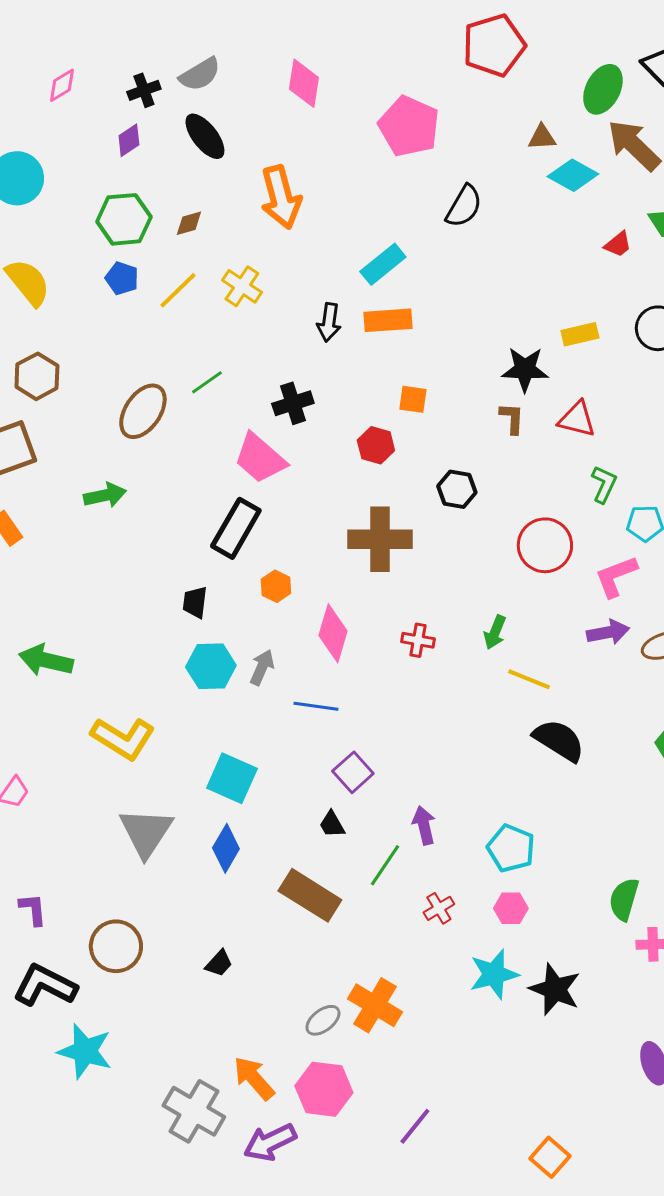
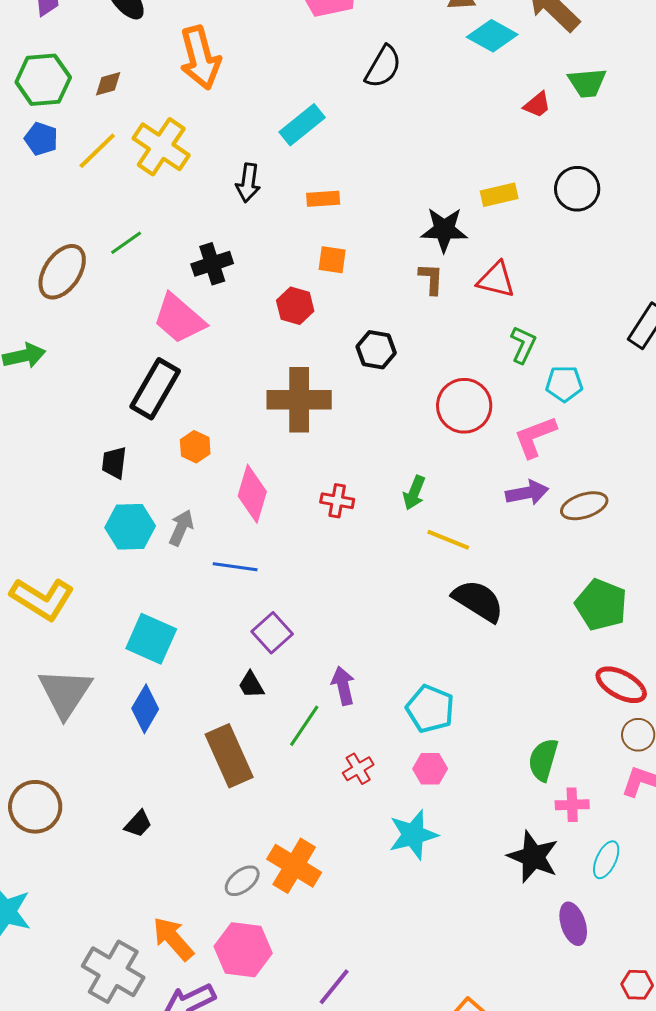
yellow cross: (242, 286) -> (161, 147), size x1.4
orange rectangle: (388, 320) -> (323, 199), moved, size x0.7
brown rectangle: (310, 895) -> (229, 756), turned 34
black star: (555, 989) -> (533, 857), moved

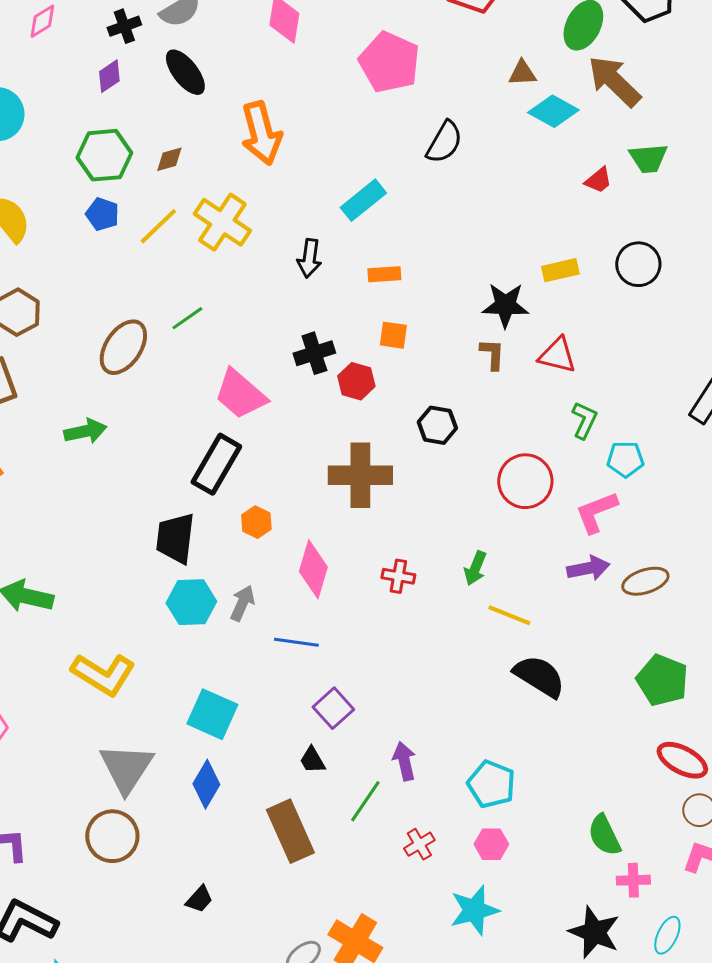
black cross: (212, 264) -> (314, 353), moved
black trapezoid: (114, 463) -> (175, 538), size x1.6
green semicircle: (543, 760) -> (604, 835), turned -42
brown circle: (35, 807) -> (112, 836), moved

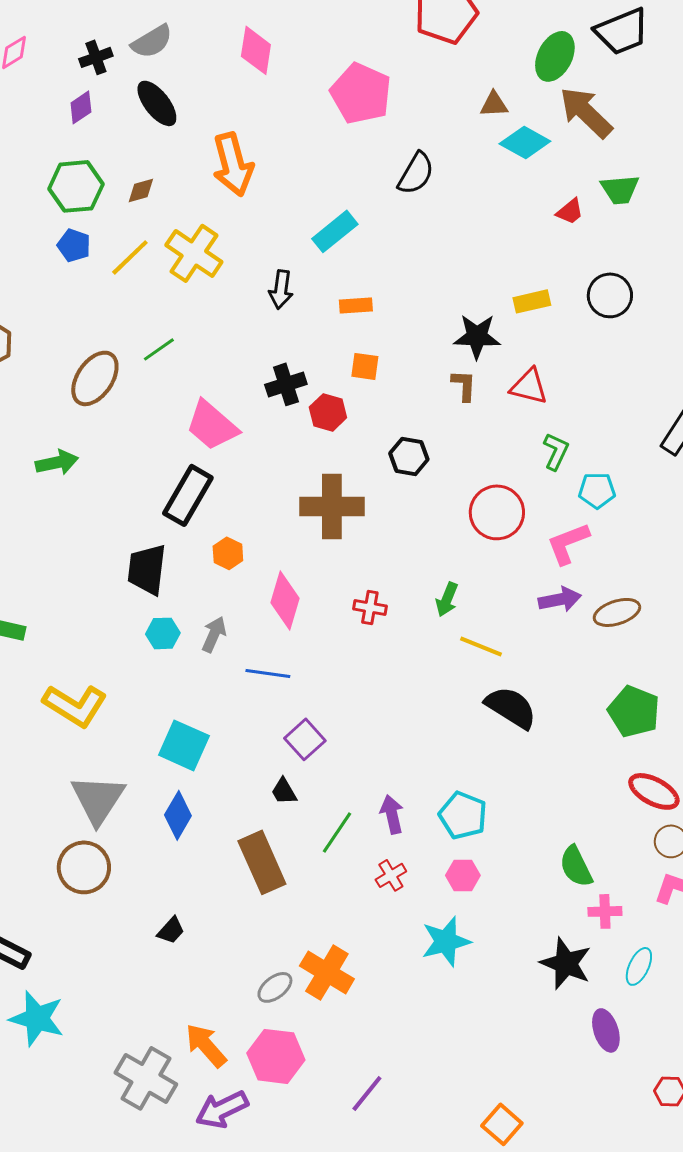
cyan hexagon: (191, 602) -> (163, 633), size x0.7
purple arrow: (404, 761) -> (392, 814), moved

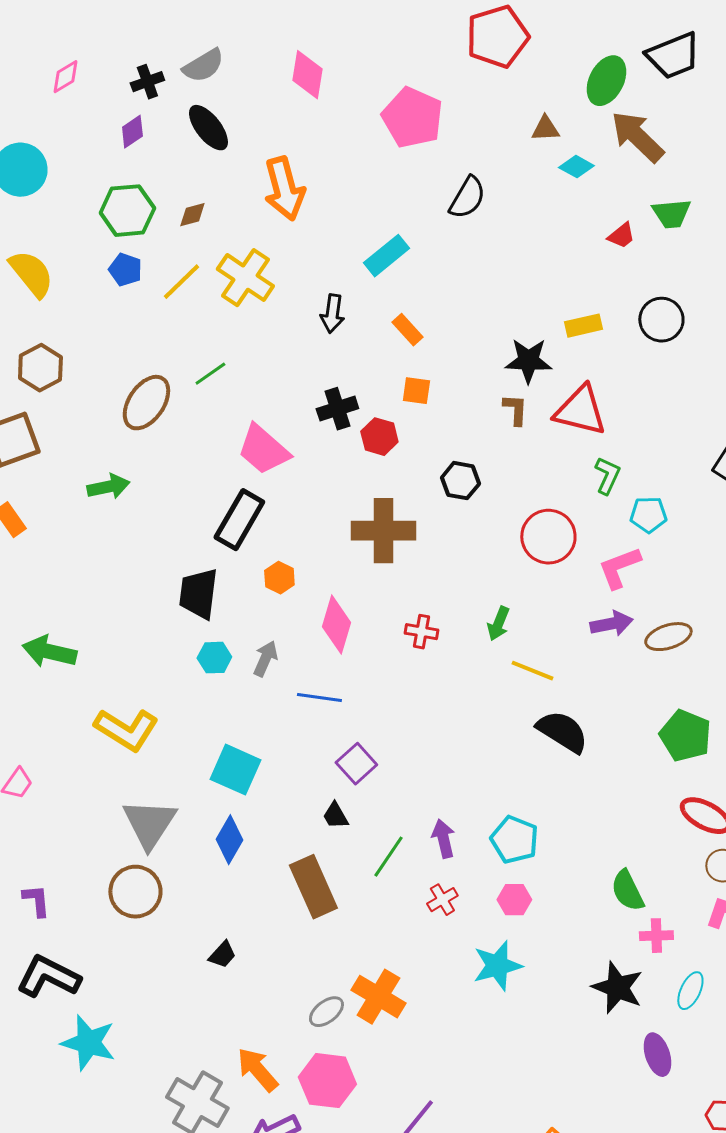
cyan diamond: (525, 142) -> (576, 167), size x0.7
orange rectangle: (356, 305) -> (407, 330), turned 52
red triangle: (529, 386) -> (580, 411), size x1.4

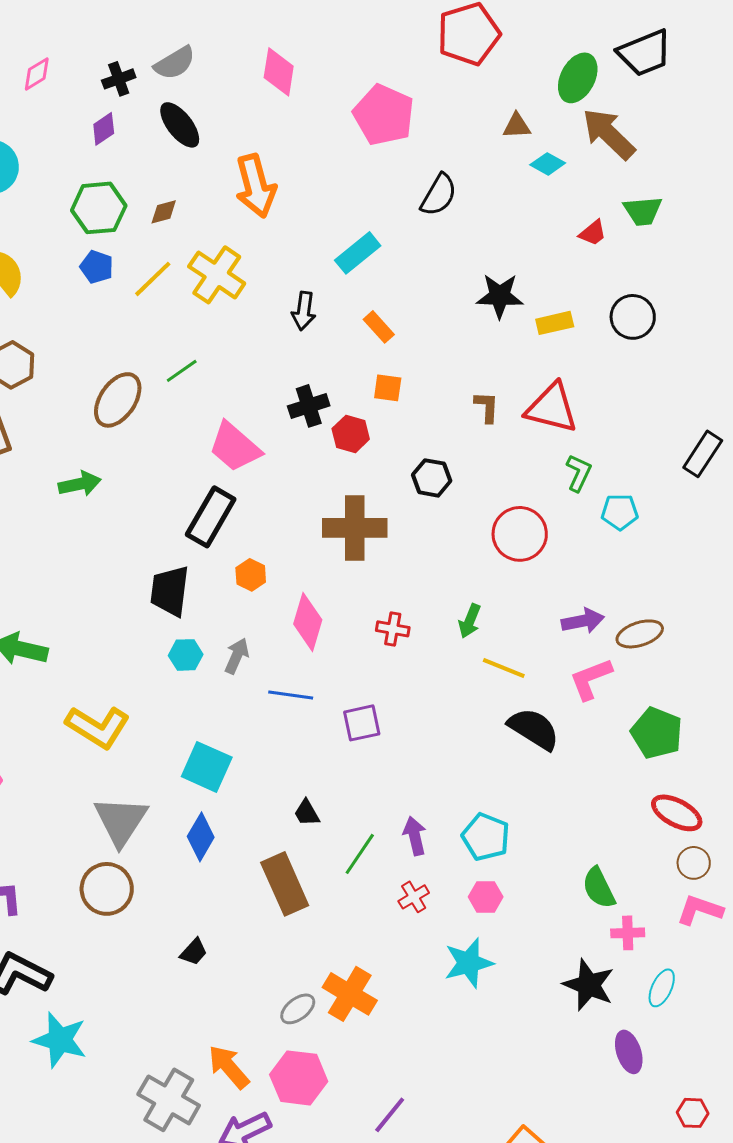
black star: (528, 361) -> (500, 296), moved
pink L-shape: (619, 568) -> (591, 679), moved
purple square: (356, 764) -> (362, 723), moved, turned 30

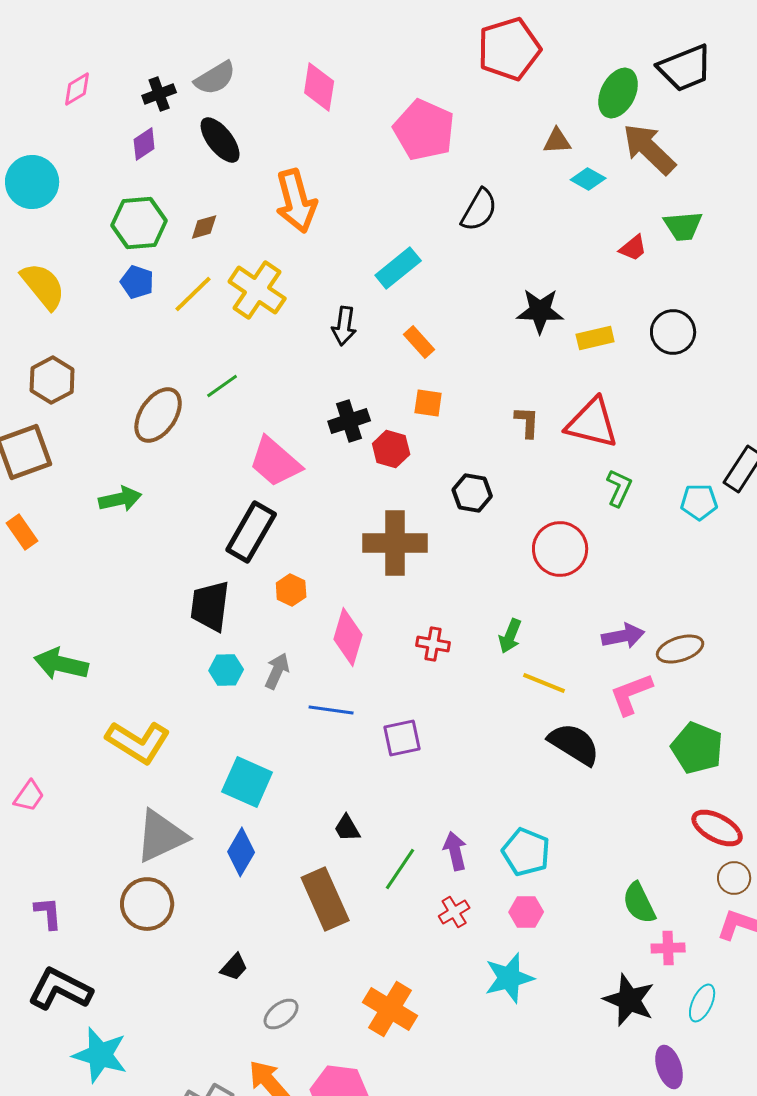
cyan pentagon: (620, 512) -> (699, 502), moved
gray triangle: (121, 821) -> (161, 836), turned 32
gray ellipse: (298, 1009) -> (281, 1014), moved

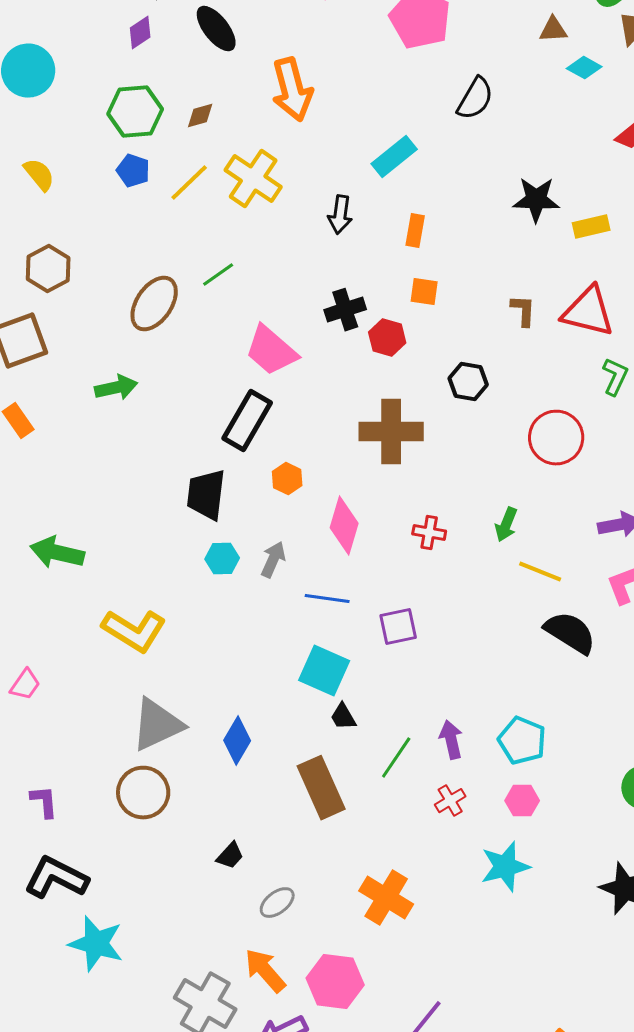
yellow semicircle: (43, 286) -> (39, 175), size x0.7
orange rectangle: (419, 342) -> (415, 231), turned 52
cyan square: (247, 782) -> (324, 671), moved

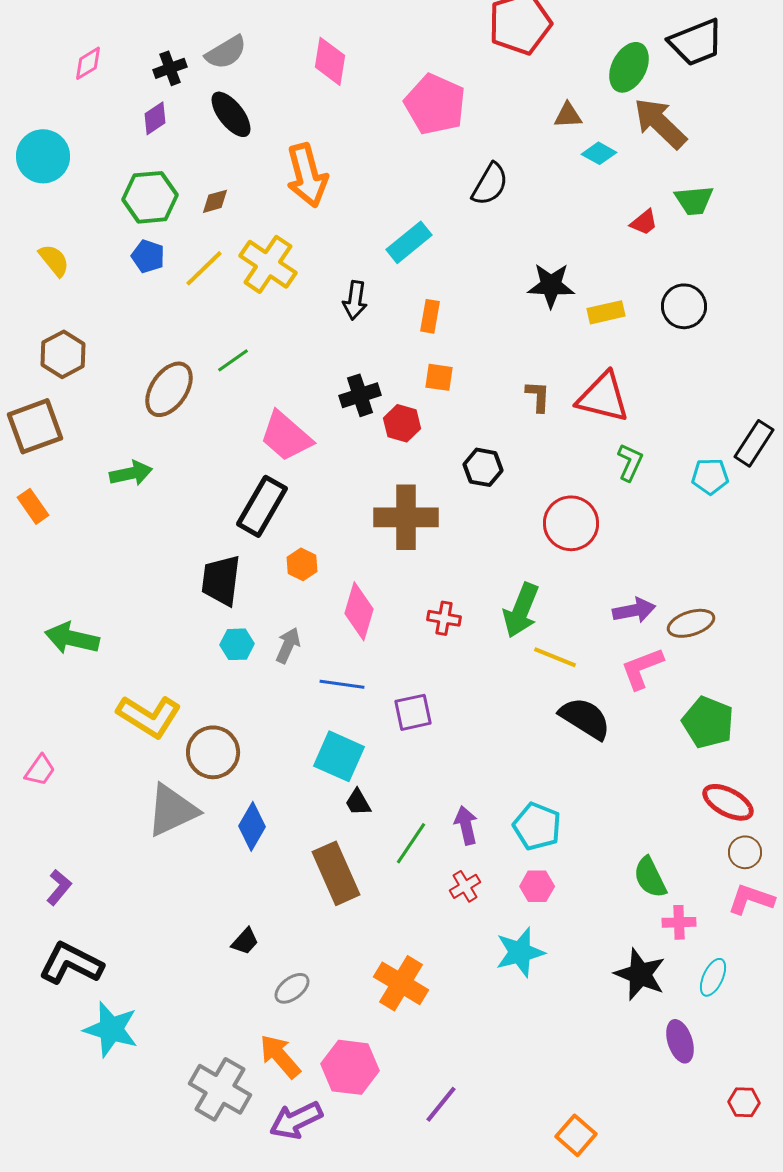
green arrow: (506, 525) -> (521, 610), size x1.6
brown circle: (143, 793) -> (213, 752), moved
purple L-shape: (44, 802) -> (59, 887), turned 45

